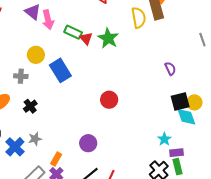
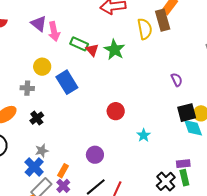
cyan star: (164, 139) -> (144, 135), moved
blue cross: (15, 147) -> (34, 167), moved

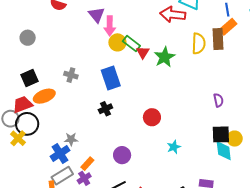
yellow circle: (42, 67) -> (117, 42), moved
black cross: (37, 118) -> (105, 109), moved

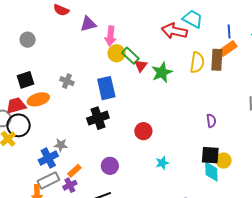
purple triangle: (96, 15) -> (88, 24), moved, turned 48
black cross: (105, 109) -> (98, 118), size x1.5

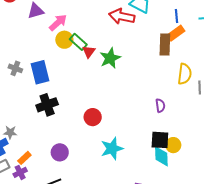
pink arrow: (110, 36) -> (58, 23), turned -138
yellow semicircle: (197, 62) -> (185, 74), moved
blue rectangle: (106, 88) -> (40, 72), moved
cyan star: (162, 163) -> (112, 149), size x1.6

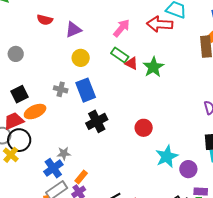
pink arrow: (58, 23) -> (122, 28), moved
yellow circle: (64, 40) -> (81, 58), moved
red triangle: (89, 52) -> (131, 63), turned -32
purple circle: (60, 152) -> (188, 169), moved

